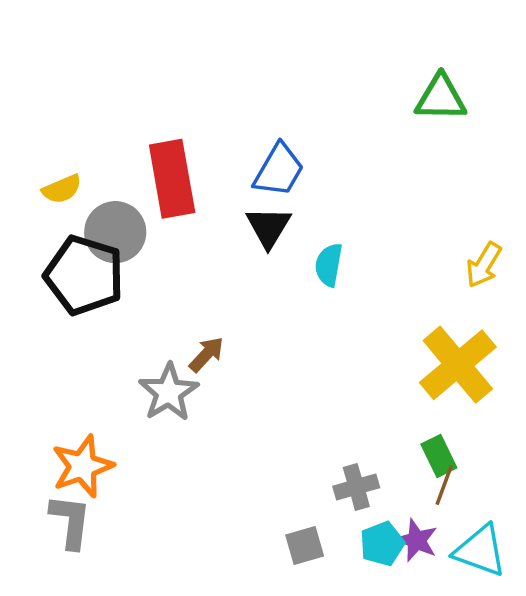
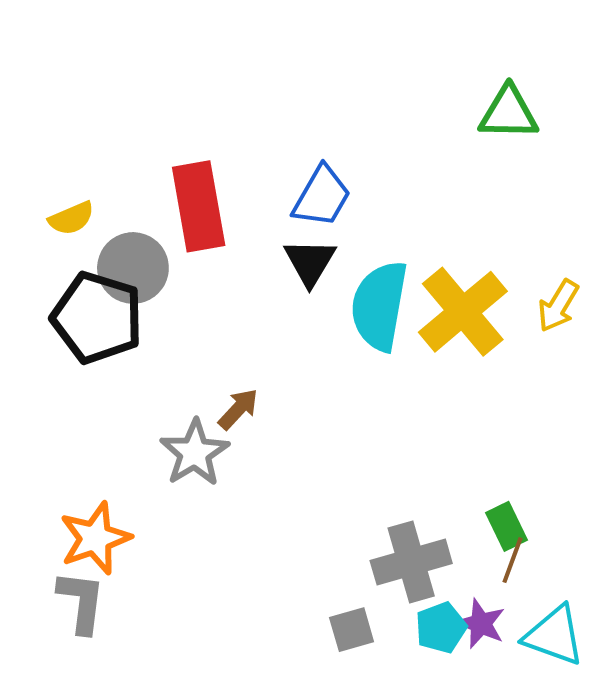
cyan semicircle: (329, 265) -> (379, 306), size x1.8
yellow cross: (458, 365) -> (463, 312), moved
gray cross: (356, 487) -> (411, 562), size x1.5

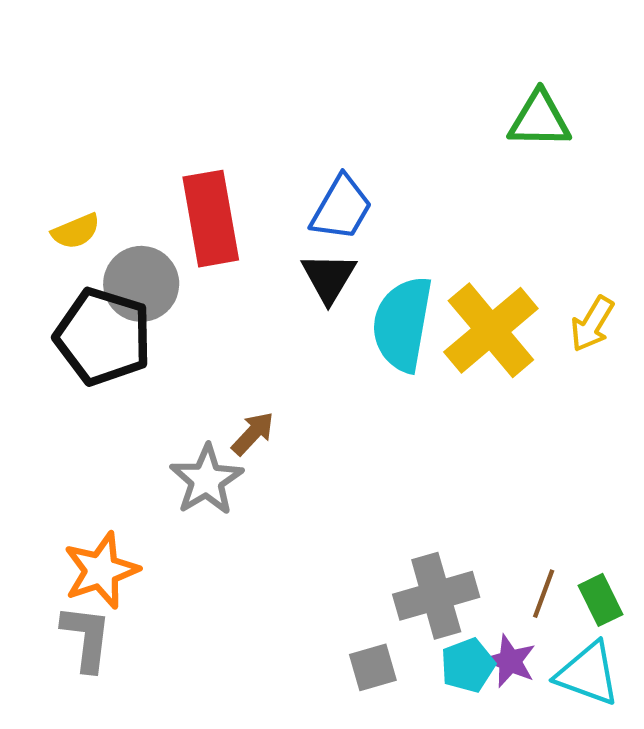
green rectangle: (507, 526) -> (601, 600), moved

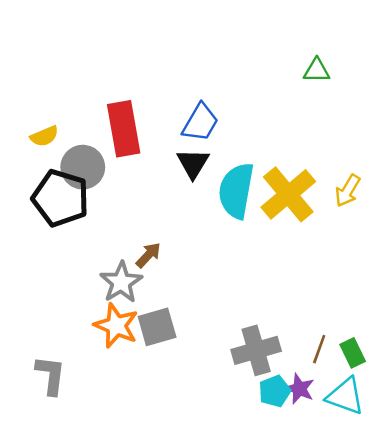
green triangle: (539, 120) -> (317, 71), size x0.7
orange star: (101, 570) -> (116, 326), moved, turned -30
gray square: (373, 667) -> (157, 327), moved, size x1.4

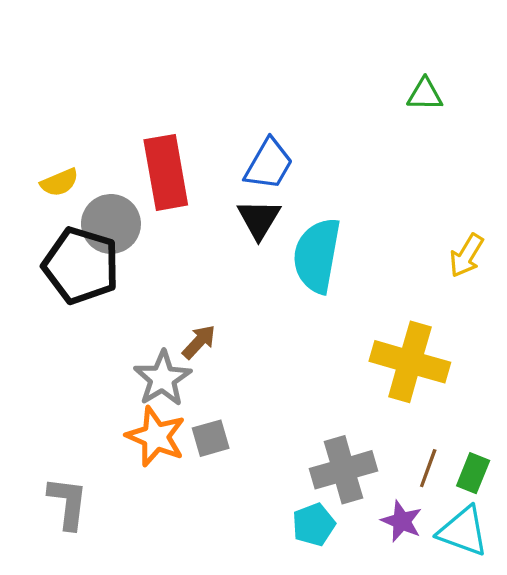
yellow cross: (288, 194) -> (410, 362), moved, turned -34
gray square: (157, 327) -> (211, 438), size x0.7
green rectangle: (353, 353) -> (473, 473), turned 48
cyan pentagon: (275, 391) -> (314, 525), moved

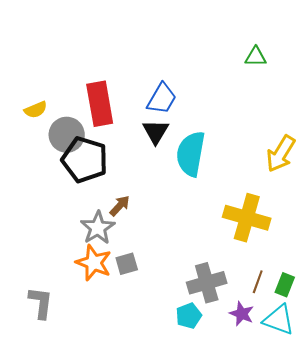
yellow arrow: (466, 256) -> (281, 154), size x1.4
black pentagon: (81, 265) -> (85, 160), moved

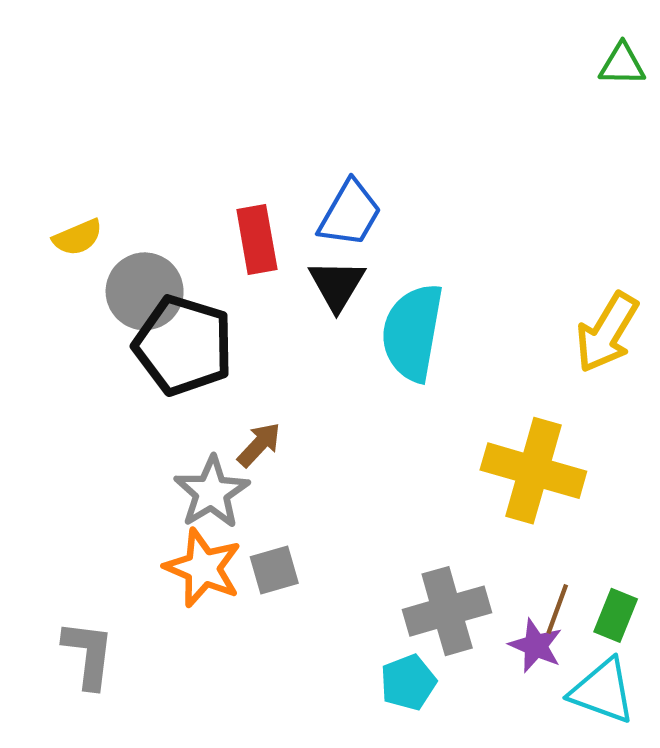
green triangle: (256, 57) -> (622, 64), moved
red rectangle: (100, 104) -> (257, 239), moved, size x0.7
purple star: (242, 314) -> (536, 646), moved

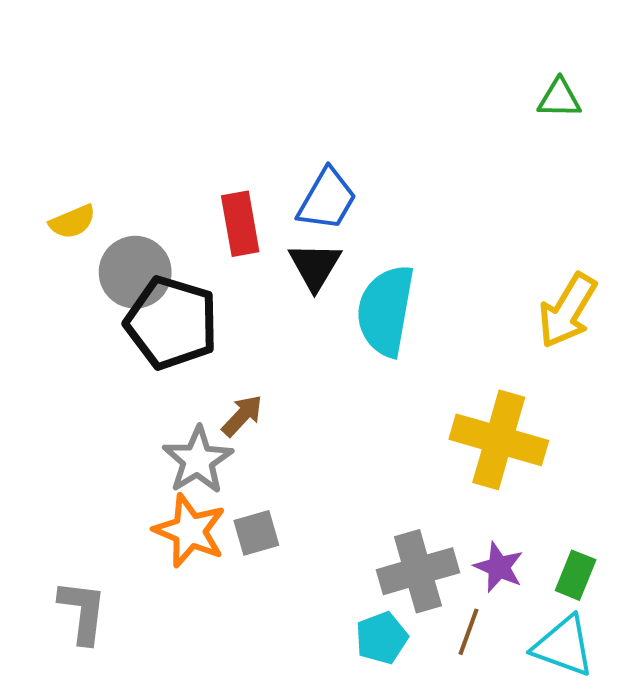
green triangle: (622, 64) -> (559, 98), moved
brown line: (557, 609) -> (468, 632), moved
purple star: (536, 646) -> (499, 567), moved

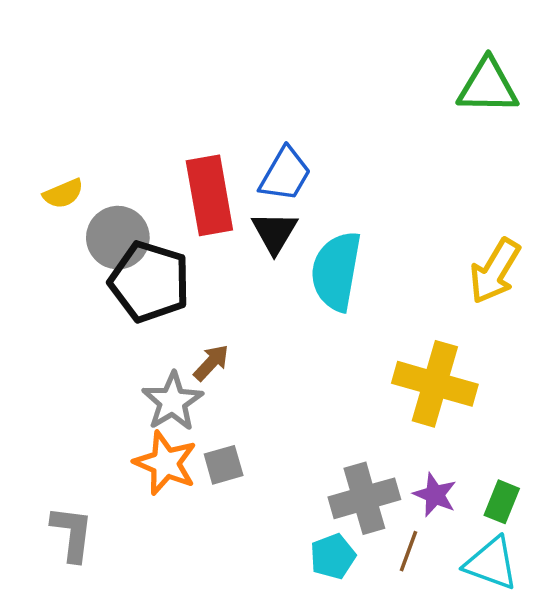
green triangle: (559, 98) -> (488, 86), size x1.6
red rectangle: (240, 224) -> (209, 195), size x1.4

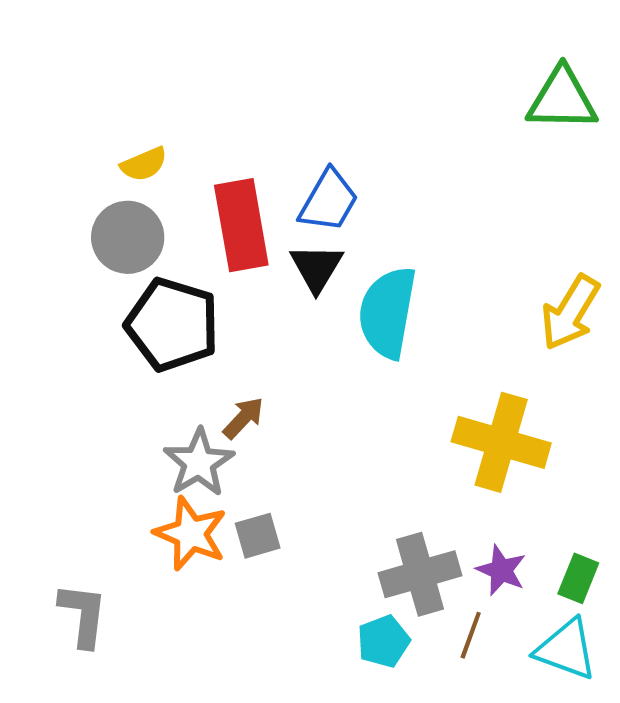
yellow semicircle: (63, 194) -> (144, 164), moved
gray circle: (118, 238) -> (128, 237), moved

